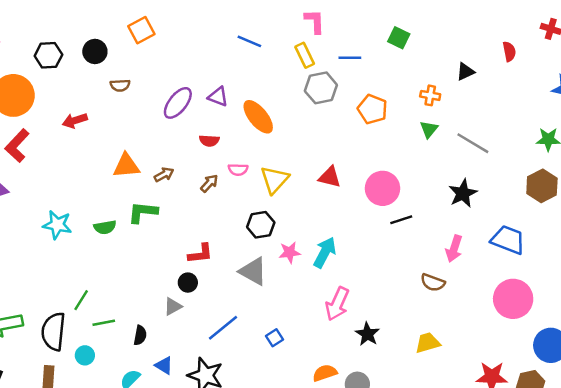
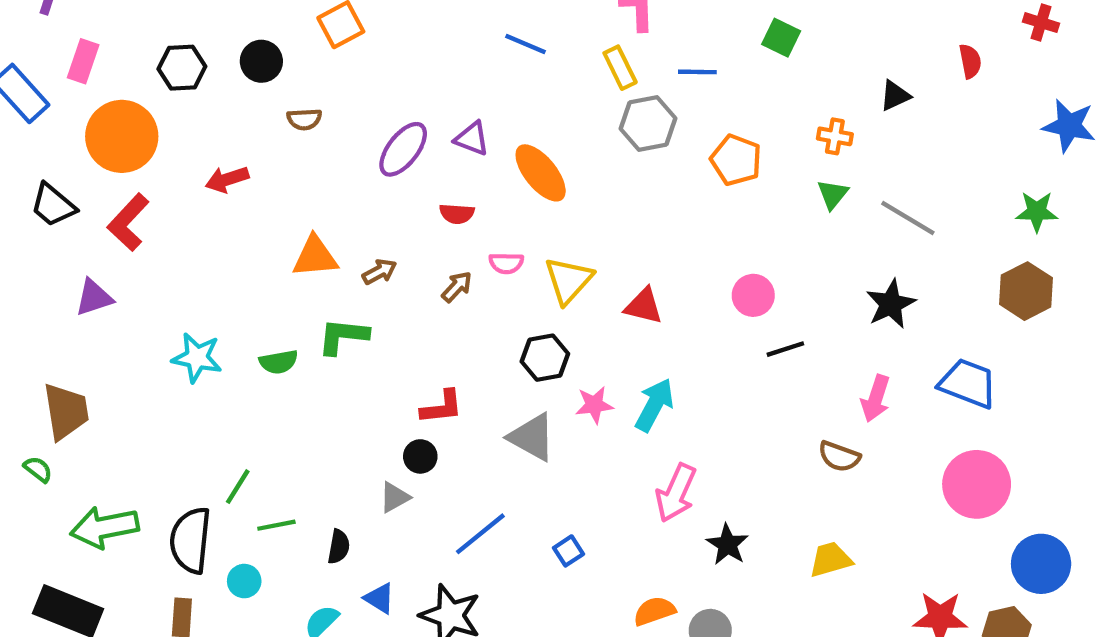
red triangle: (330, 177) -> (644, 306), moved
pink circle: (382, 188) -> (753, 295), size x0.7

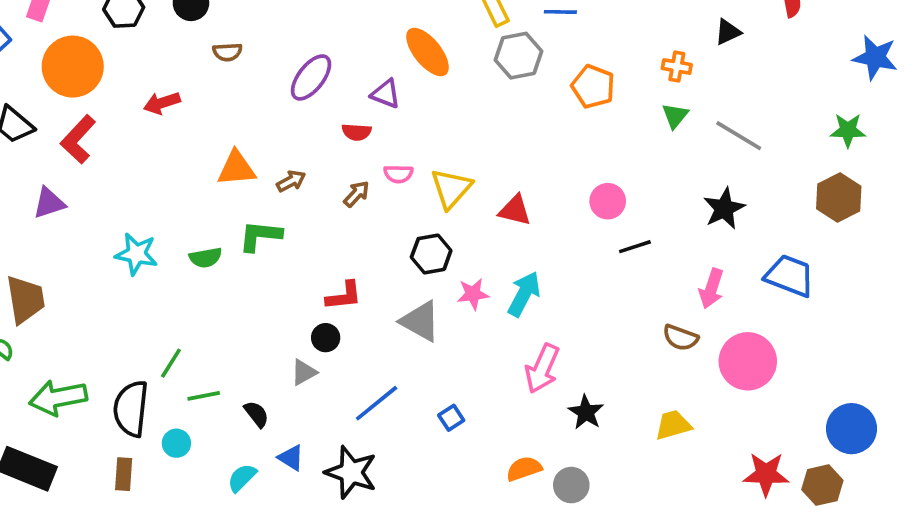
purple triangle: (472, 139) -> (386, 94), moved
orange ellipse: (541, 173) -> (428, 52), moved
pink circle: (977, 484) -> (748, 361), moved
black semicircle: (339, 547) -> (256, 414), turned -48

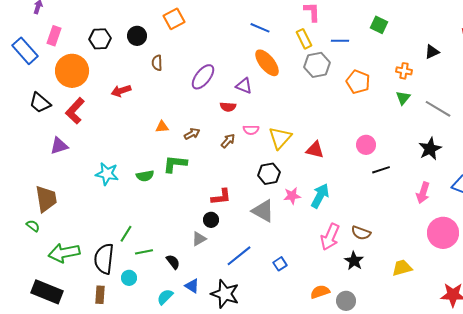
brown semicircle: (227, 52) -> (157, 63), turned 91
orange triangle: (236, 168) -> (162, 127), size x0.6
brown semicircle: (680, 338) -> (361, 233), moved

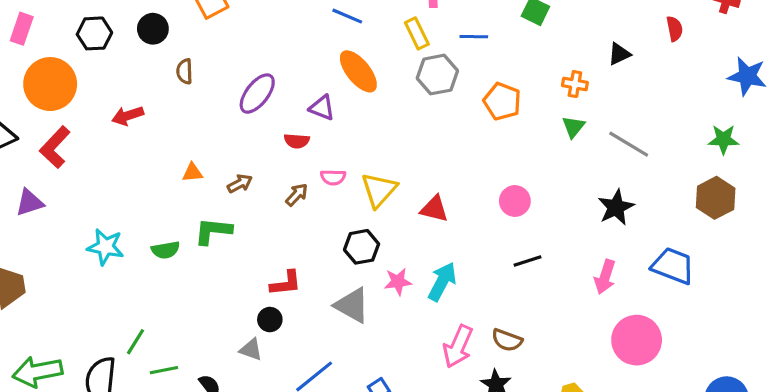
black line: (381, 170) -> (527, 261), moved
gray triangle: (199, 239) -> (251, 350), turned 49

